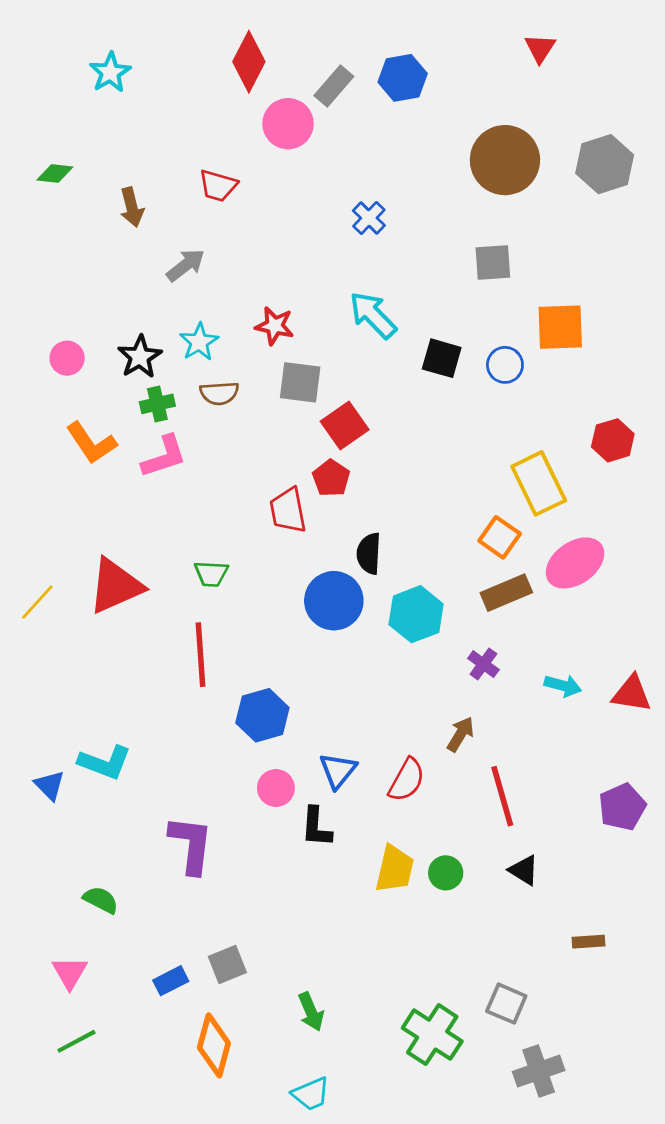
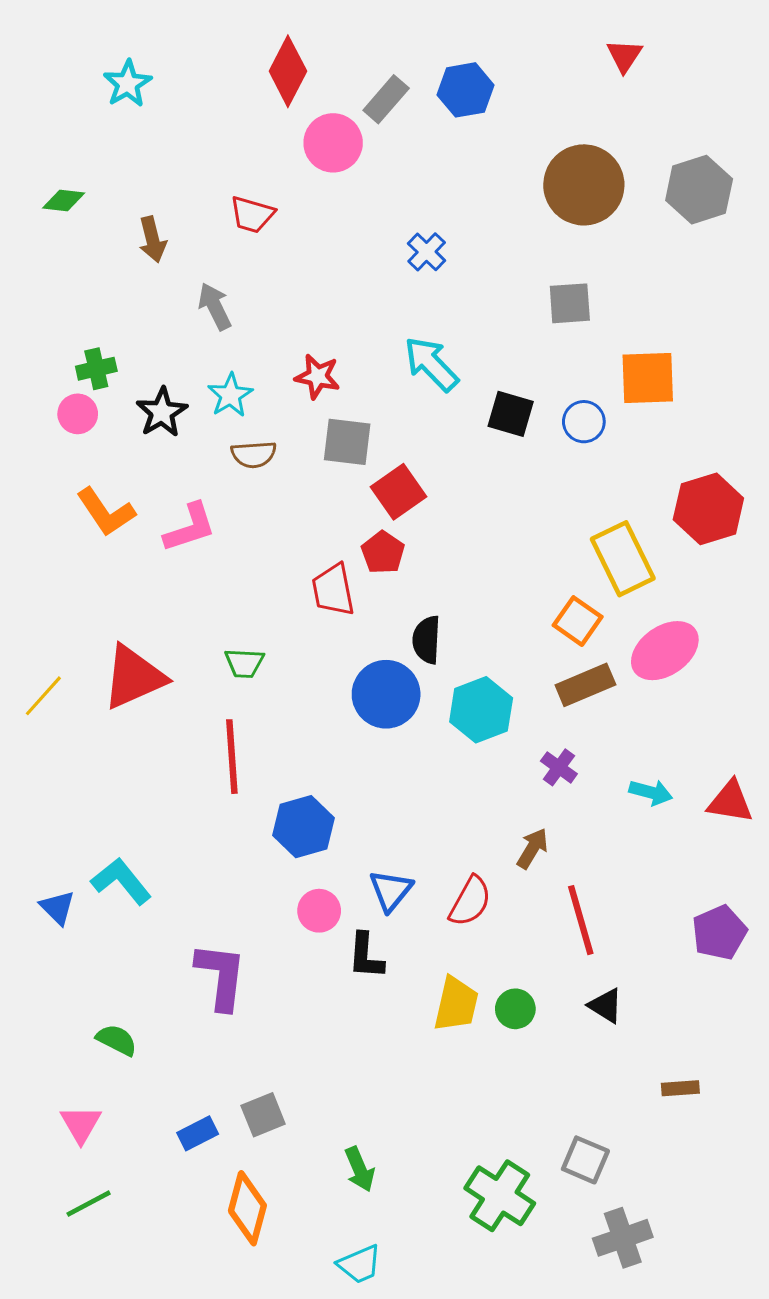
gray arrow: (186, 265) -> (215, 306), turned -78
green cross: (157, 404) -> (96, 369), moved
red hexagon: (613, 440) -> (708, 509), size x1.4
cyan L-shape: (105, 762) -> (121, 881), turned -150

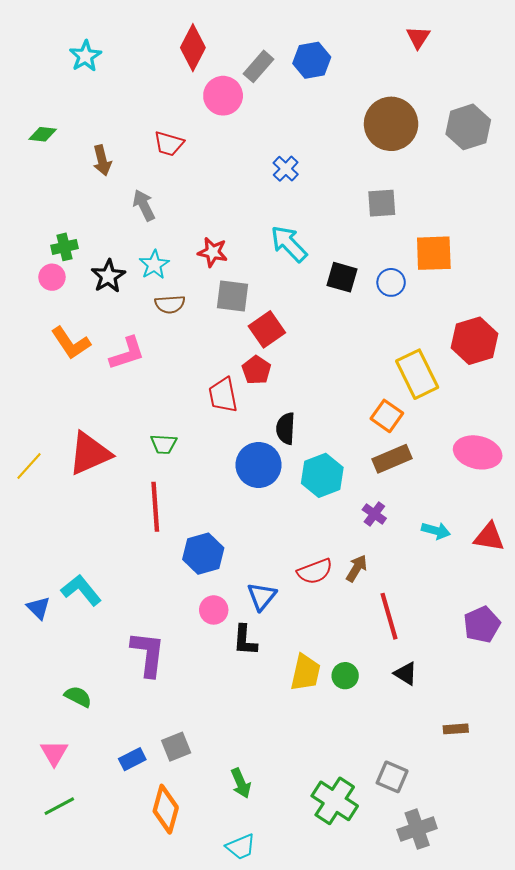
pink ellipse: (665, 651) -> (478, 452), moved, turned 48
red semicircle: (470, 901) -> (315, 571), moved, turned 40

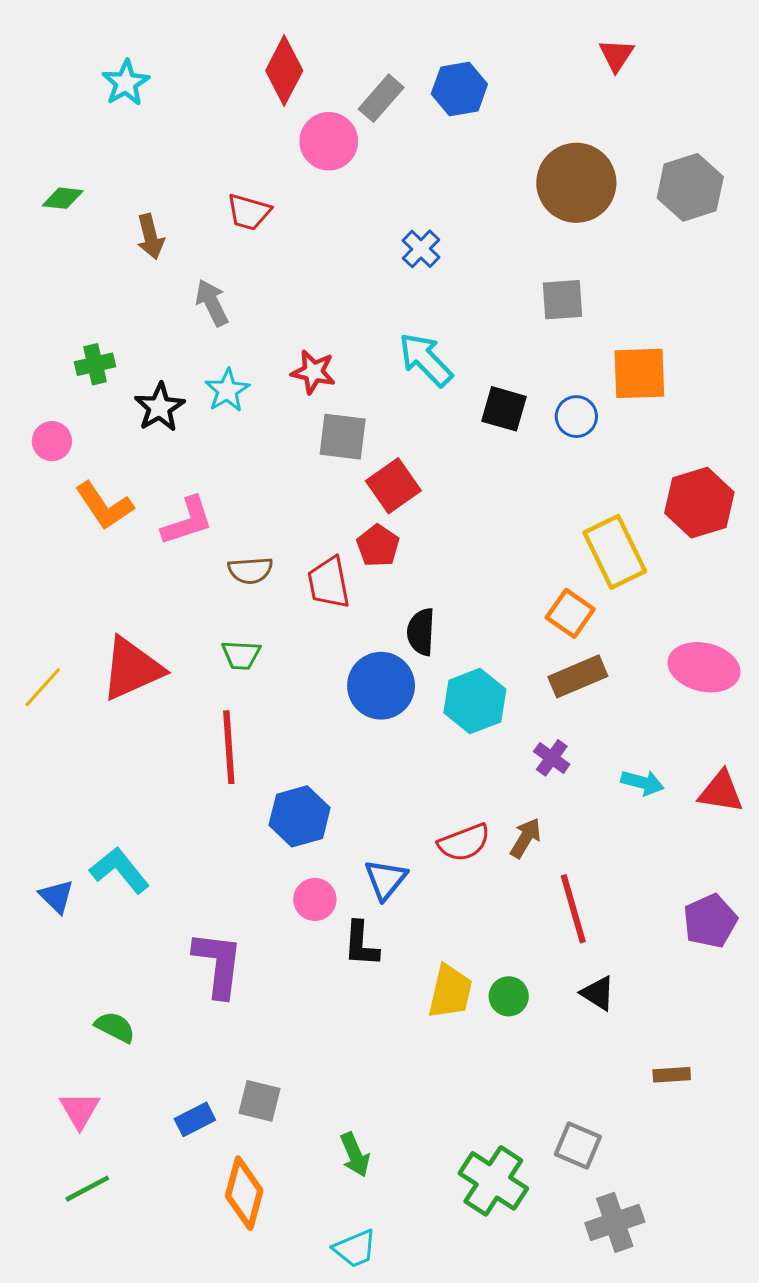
pink circle: (52, 277) -> (52, 441), moved
brown semicircle: (170, 304) -> (250, 570), moved
gray square: (176, 747) -> (260, 1101), turned 36

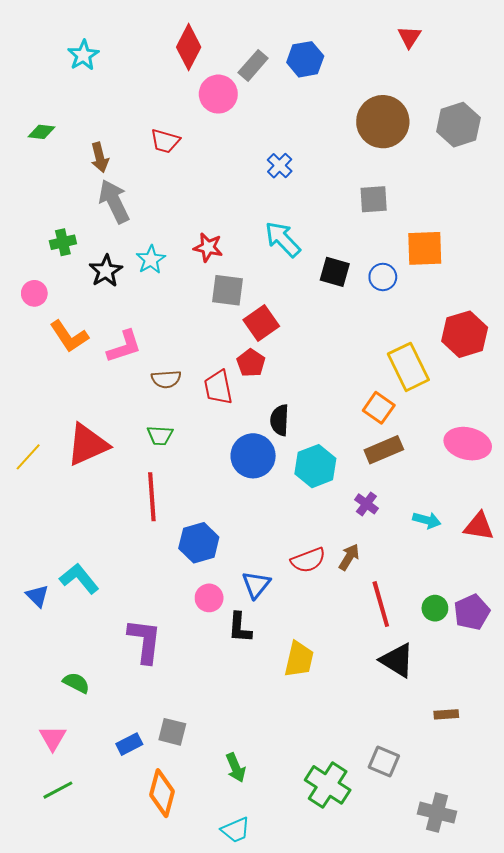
gray arrow: (212, 303) -> (114, 201), moved, size x1.4
black triangle: (598, 993) -> (397, 660), size x1.5
green circle: (509, 996) -> (435, 608), moved
gray cross: (615, 1222) -> (437, 813), moved, turned 33

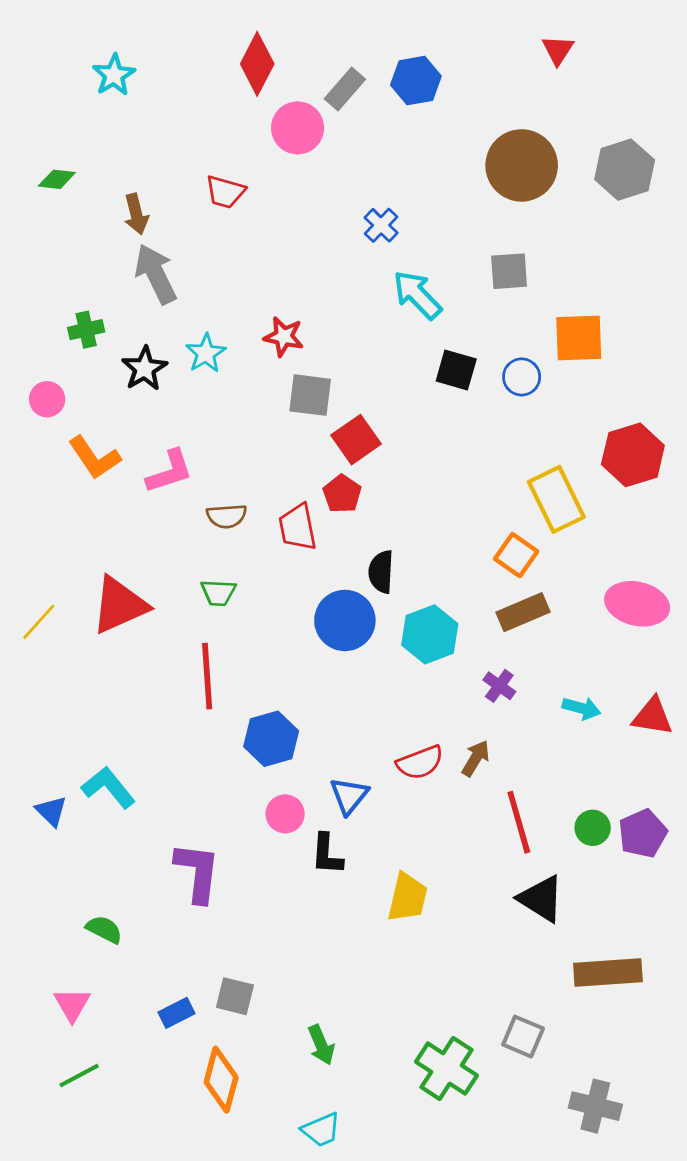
cyan arrow: (283, 239) -> (417, 295), moved
brown rectangle: (446, 714) -> (608, 973), size x2.0

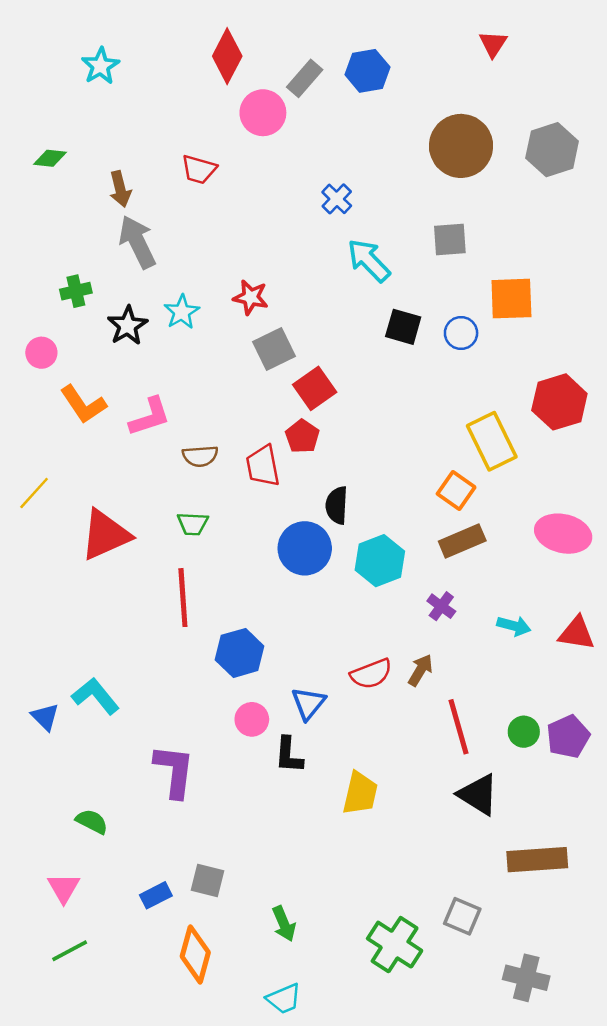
gray square: (310, 395) -> (274, 349), turned -33
yellow line: (39, 622) -> (34, 493), moved

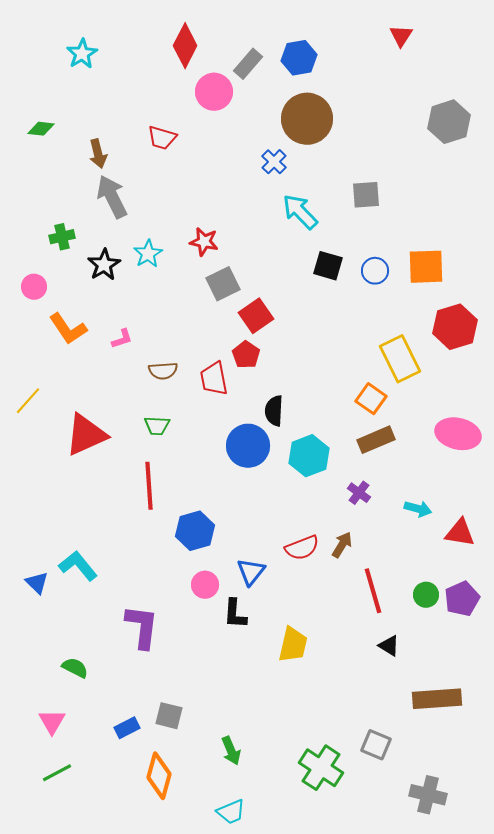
brown circle: (461, 146) -> (307, 119), moved
orange square: (511, 299) -> (426, 267), moved
pink L-shape: (150, 417) -> (122, 339), size x0.6
red triangle: (577, 633) -> (460, 533), moved
black triangle: (478, 794) -> (389, 646), size x0.6

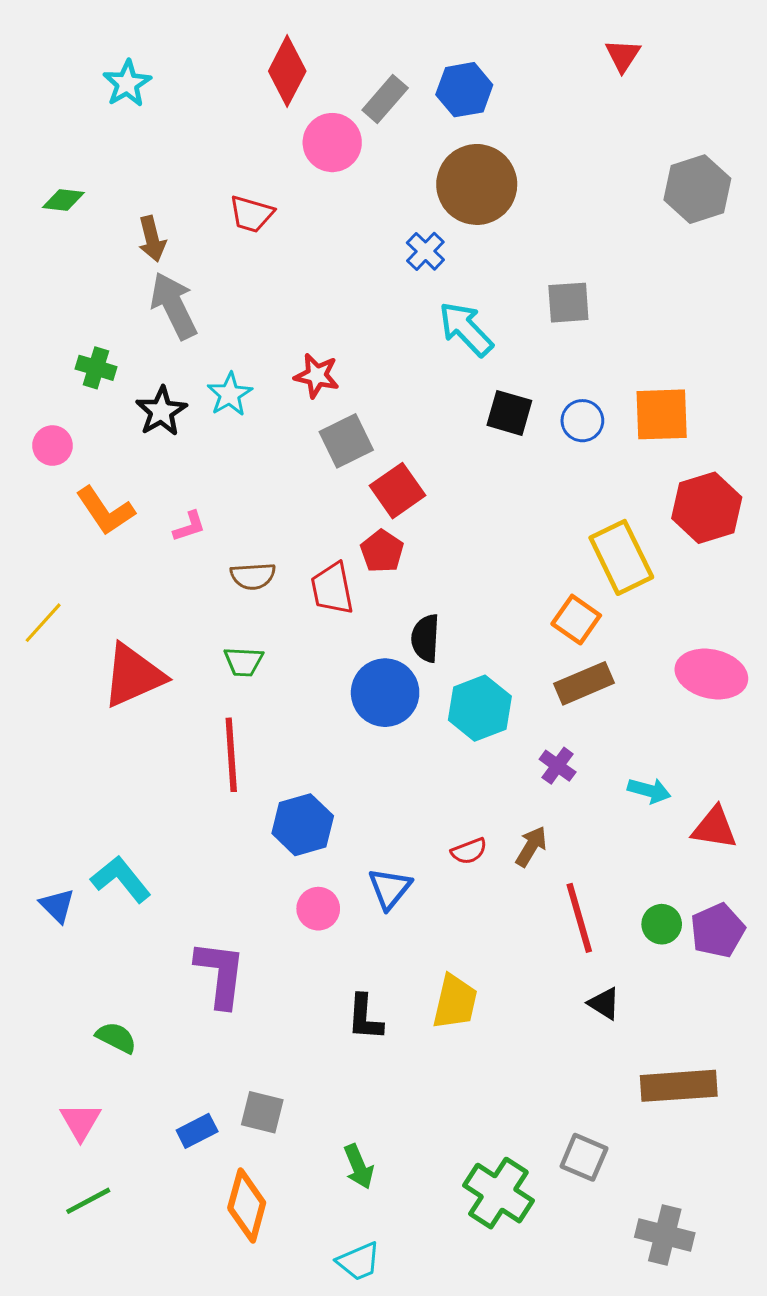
green cross: (62, 237) -> (96, 368), turned 30
red semicircle: (302, 548) -> (469, 851), size x0.7
black L-shape: (235, 614) -> (365, 1017), moved

